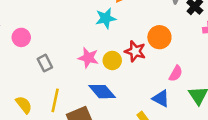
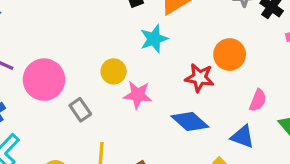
pink circle: (21, 37) -> (44, 80), size x1.6
yellow circle: (112, 60) -> (114, 71), moved
blue diamond: (102, 92) -> (190, 121), moved

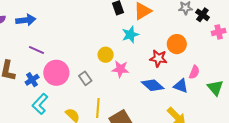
pink circle: (44, 80) -> (56, 73), moved
blue triangle: (242, 137) -> (181, 86), moved

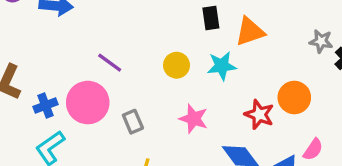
purple line: (36, 50) -> (110, 63), moved
yellow circle: (106, 55) -> (177, 65), moved

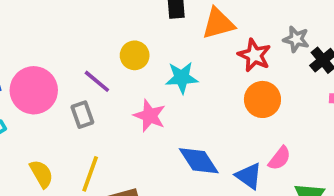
purple line: (110, 63) -> (97, 81), moved
cyan star: (222, 66) -> (182, 78), moved
red star: (259, 114) -> (254, 55), moved

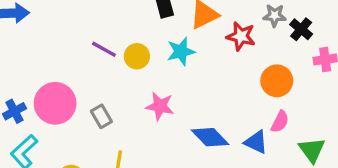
cyan star: (182, 78) -> (181, 51), moved
purple line: (97, 81) -> (104, 49), moved
orange circle: (262, 99) -> (277, 81), moved

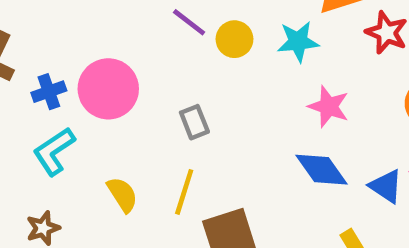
pink star: (160, 106) -> (329, 106), moved
gray rectangle: (101, 116) -> (194, 122), moved

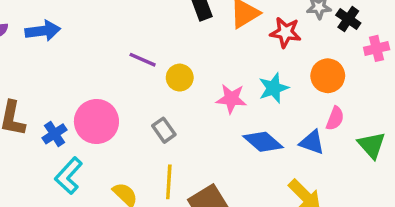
yellow circle: (234, 39) -> (180, 78), moved
cyan star: (298, 42) -> (274, 88), moved
pink star: (329, 106) -> (231, 99), moved

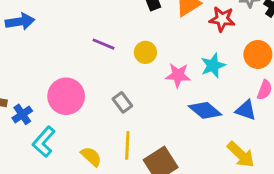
yellow circle: (180, 78) -> (145, 52), moved
blue cross: (54, 134) -> (22, 114), moved

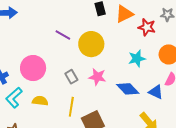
yellow circle: (145, 52) -> (91, 44), size x1.6
pink star: (178, 75) -> (97, 77), moved
yellow semicircle: (91, 157) -> (40, 101), moved, turned -42

